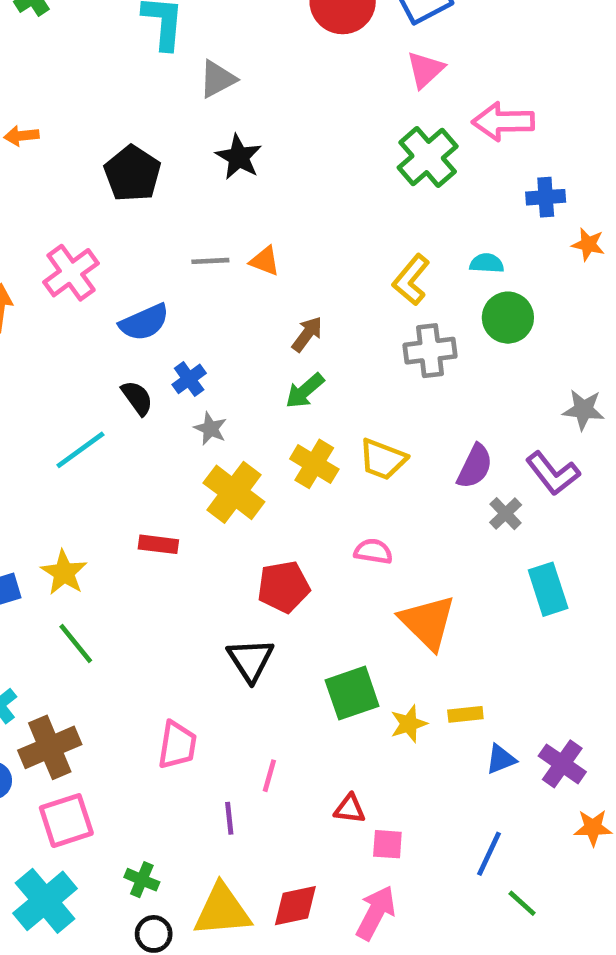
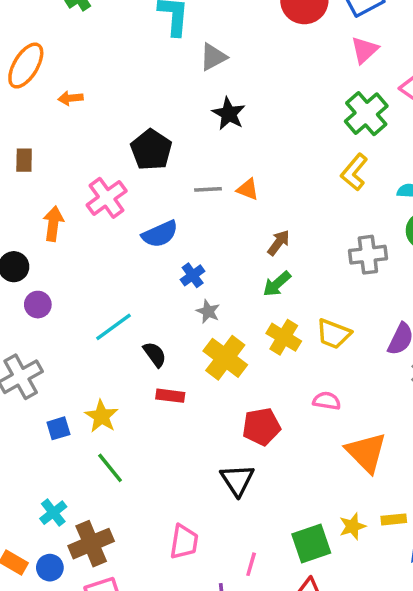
black pentagon: (132, 174) -> (151, 150), moved
yellow L-shape: (411, 280) -> (354, 172), moved
black semicircle: (137, 398) -> (155, 354), moved
green square: (352, 693) -> (311, 544), moved

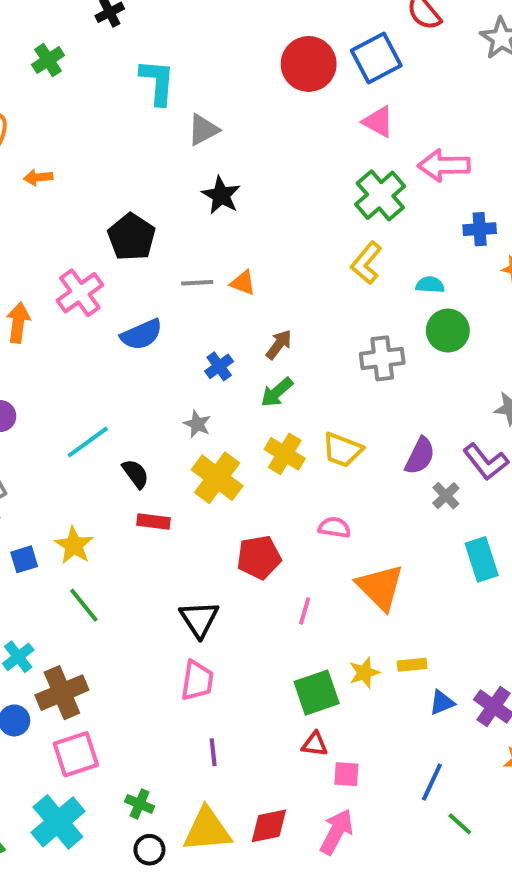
pink triangle: (365, 50) -> (378, 122), turned -48
blue cross: (193, 275) -> (219, 366), moved
black triangle: (237, 480) -> (199, 619), moved
pink trapezoid: (184, 542) -> (197, 681), moved
pink line: (251, 564) -> (305, 611), moved

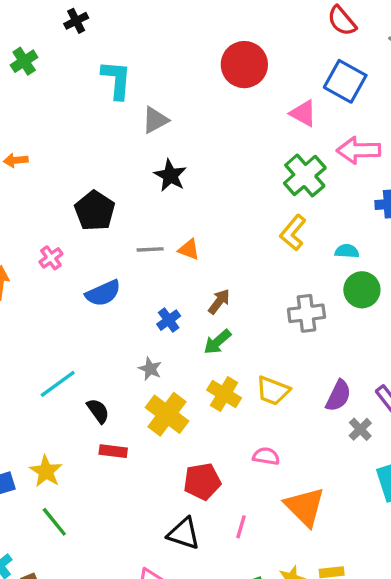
blue square: (376, 58) -> (345, 81), moved, turned -33
pink cross: (80, 293) -> (51, 258), size x0.6
black triangle: (199, 619) -> (184, 534), moved, turned -39

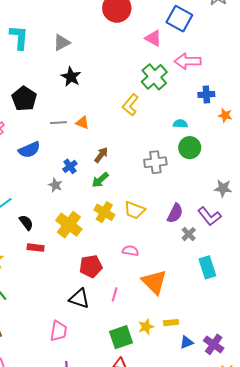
cyan L-shape: (117, 80) -> (19, 37), moved
yellow L-shape: (293, 233) -> (130, 105), moved
gray star: (150, 369) -> (55, 185), moved

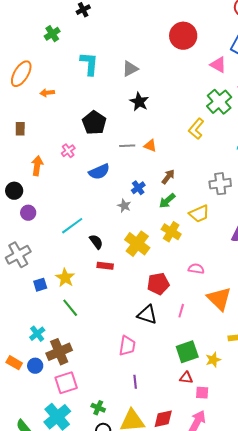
yellow trapezoid: (135, 210) -> (199, 214), moved, turned -45
yellow star: (146, 327) -> (213, 360), moved

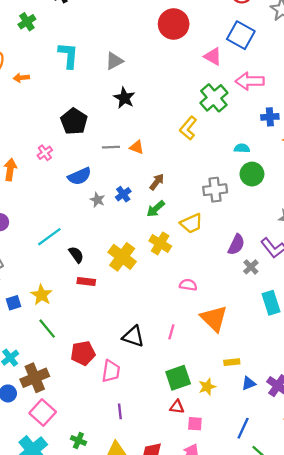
orange arrow: (47, 93) -> (21, 78), moved
gray star: (124, 206) -> (97, 200), moved
red pentagon: (158, 284) -> (83, 353), moved
pink square: (66, 383) -> (43, 412), turned -30

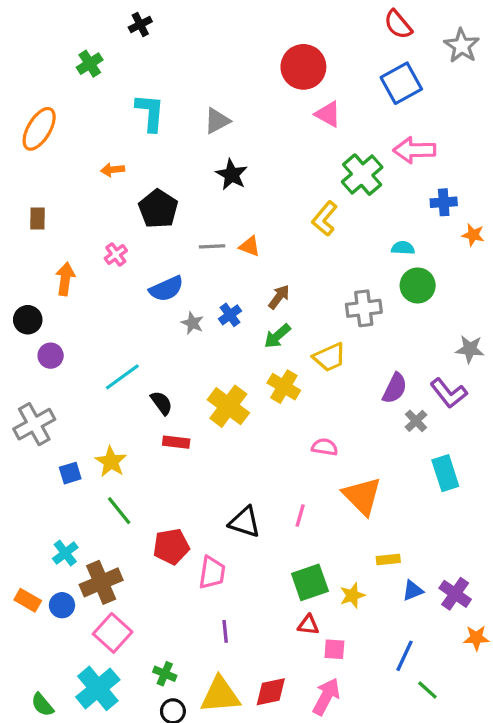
blue square: (241, 35) -> (401, 83), turned 32
pink triangle: (213, 56) -> (328, 114), moved
orange arrow: (21, 78) -> (113, 170), moved

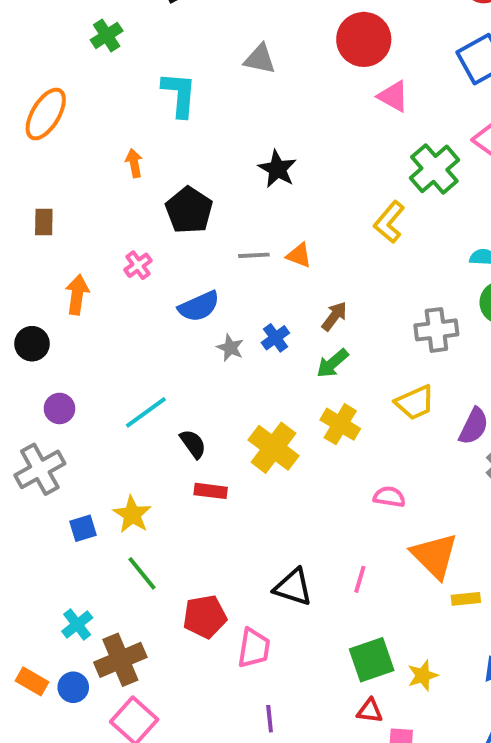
gray triangle: (217, 121) -> (260, 59), moved, turned 40
orange arrow: (113, 170) -> (134, 163), turned 85
purple circle: (51, 356) -> (59, 408), moved
yellow trapezoid: (330, 357) -> (415, 403), moved
yellow rectangle: (388, 560) -> (466, 599), moved

